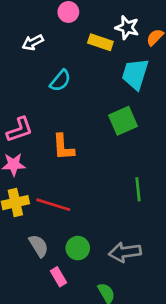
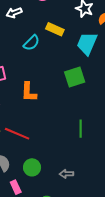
yellow rectangle: (100, 42) -> (55, 29), moved
gray arrow: (125, 252) -> (66, 174), size x0.6

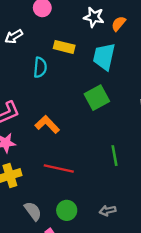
cyan semicircle: (31, 43) -> (40, 67), turned -30
orange L-shape: (29, 92) -> (47, 124), turned 145
red line: (17, 134) -> (59, 169), moved

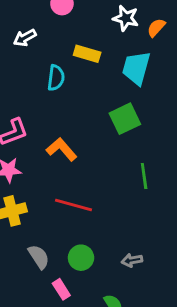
green line: (114, 156) -> (144, 176), moved

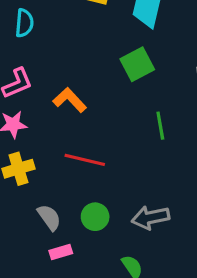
cyan semicircle: (56, 78) -> (24, 23), moved
gray arrow: (132, 260) -> (150, 218), size x1.6
pink rectangle: (61, 289) -> (61, 252), moved, turned -72

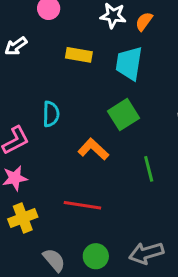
cyan semicircle: (24, 23) -> (51, 114), moved
orange L-shape: (70, 100) -> (93, 149), moved

